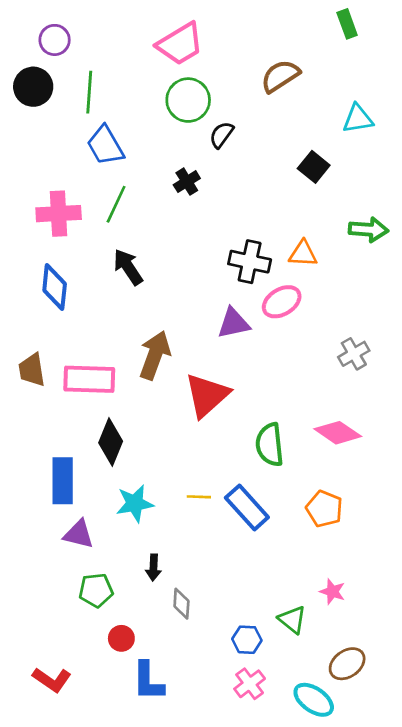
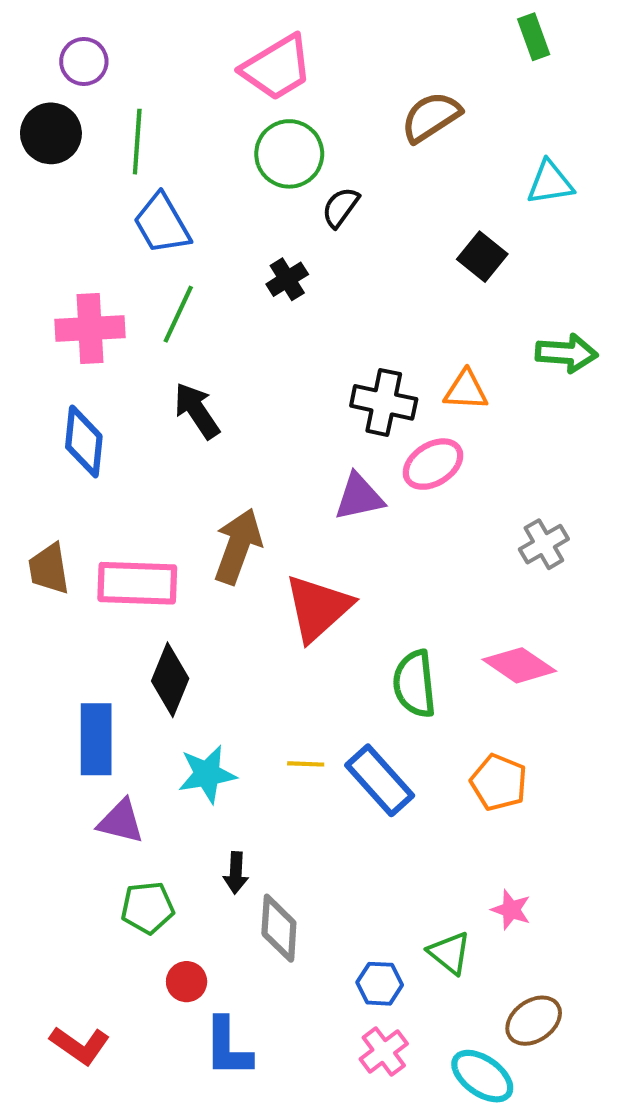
gray diamond: (181, 604) -> (279, 928), size x1.4

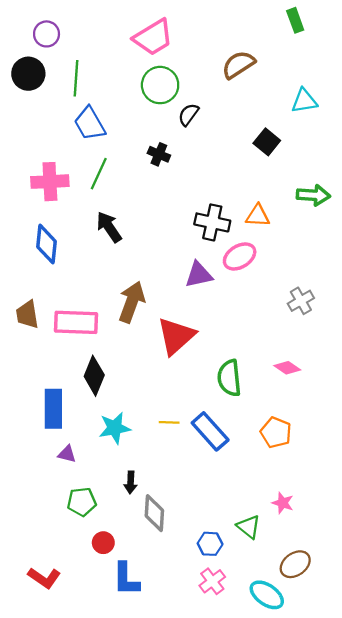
black cross: (287, 279) -> (159, 154), turned -35
pink diamond: (519, 665) -> (287, 368), size x0.7
purple triangle: (121, 821) -> (67, 454), size x0.7

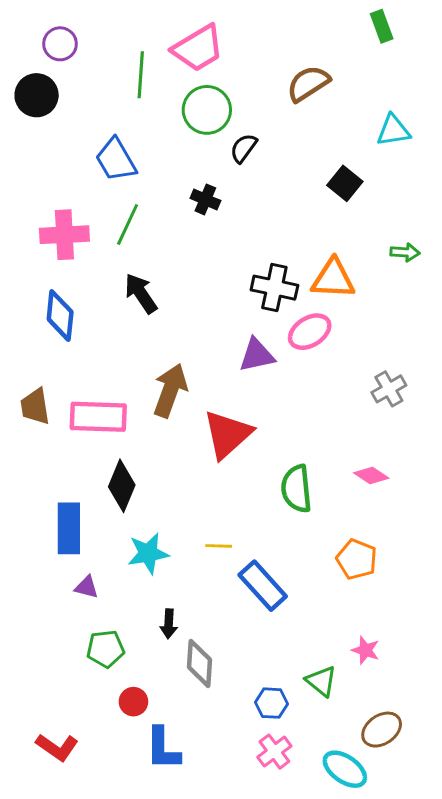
green line: (76, 78) -> (141, 75), moved
green arrow: (313, 195) -> (405, 252), size x0.7
orange triangle: (258, 216) -> (333, 279), size x1.4
blue rectangle: (210, 431) -> (263, 586), moved

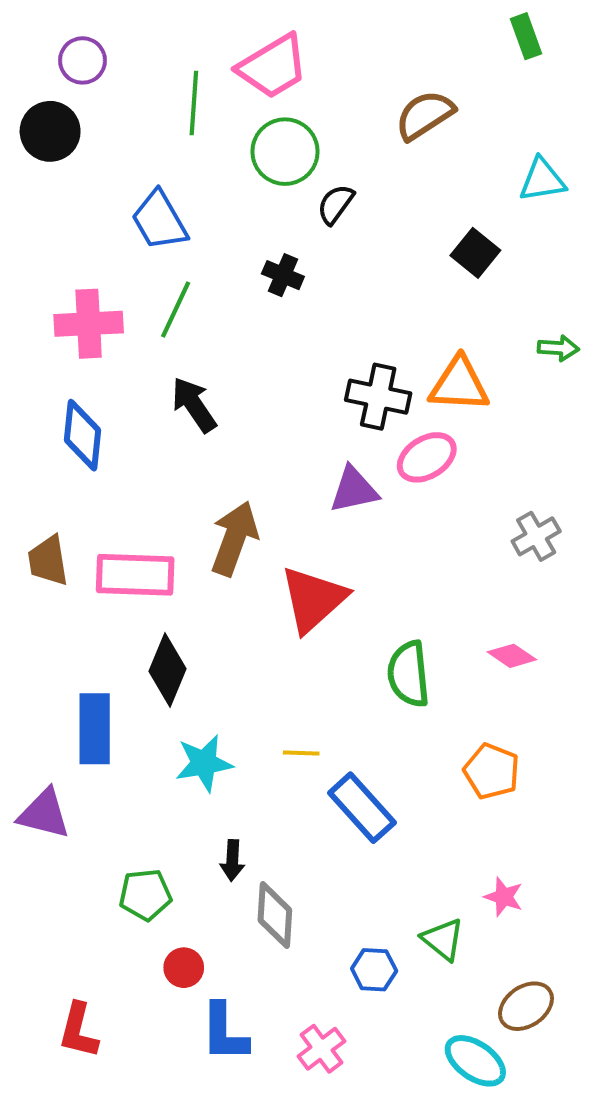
purple triangle: (86, 587) -> (44, 814), moved, size x1.6
red L-shape: (57, 747) -> (78, 1030), turned 69
pink cross: (274, 752) -> (321, 1049), moved

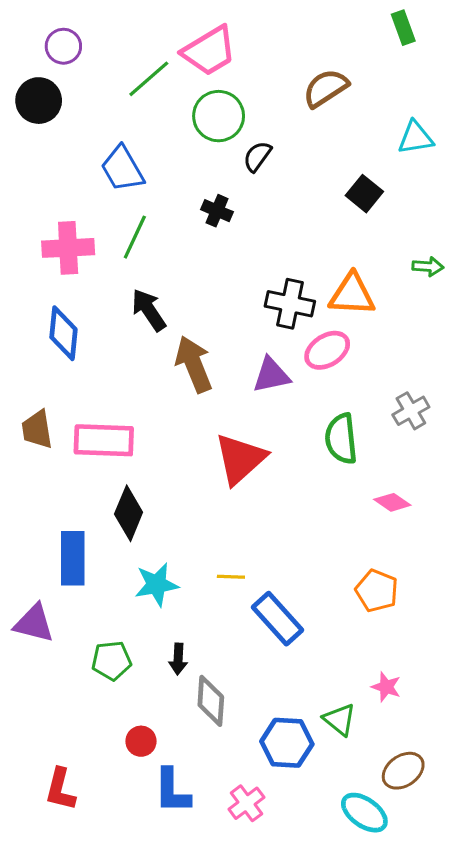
green line: (194, 103) -> (149, 79), turned 45
brown arrow: (234, 538) -> (194, 364), moved, turned -42
green semicircle: (409, 674) -> (341, 439), moved
green pentagon: (145, 895) -> (112, 661), moved
blue hexagon: (374, 970) -> (287, 743), size x1.5

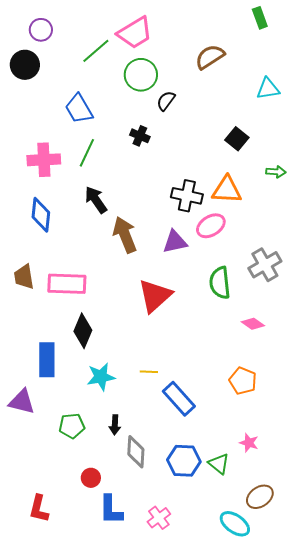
black square: (364, 194) -> (237, 139), moved
gray cross: (411, 411) -> (265, 265), size x1.4
blue hexagon: (287, 743) -> (184, 461), moved

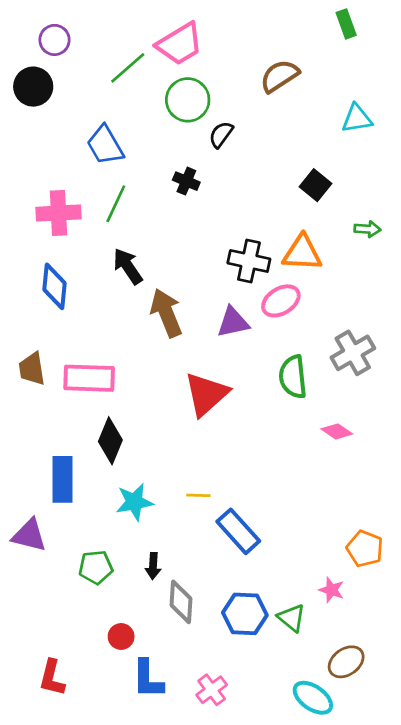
orange pentagon: (243, 381) -> (365, 549), moved

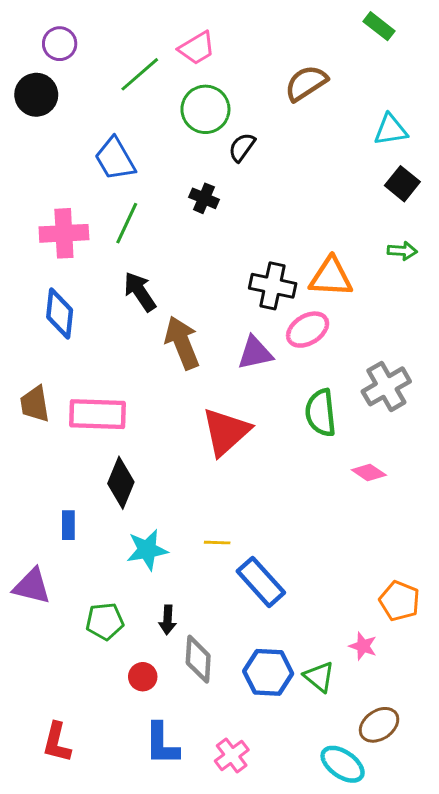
green rectangle: (346, 24) -> (379, 26), turned -32
pink trapezoid: (180, 44) -> (197, 48), size x0.7
black square: (316, 185) -> (402, 184), moved
blue rectangle: (63, 479) -> (68, 525), size x0.6
red circle: (121, 637) -> (143, 677), moved

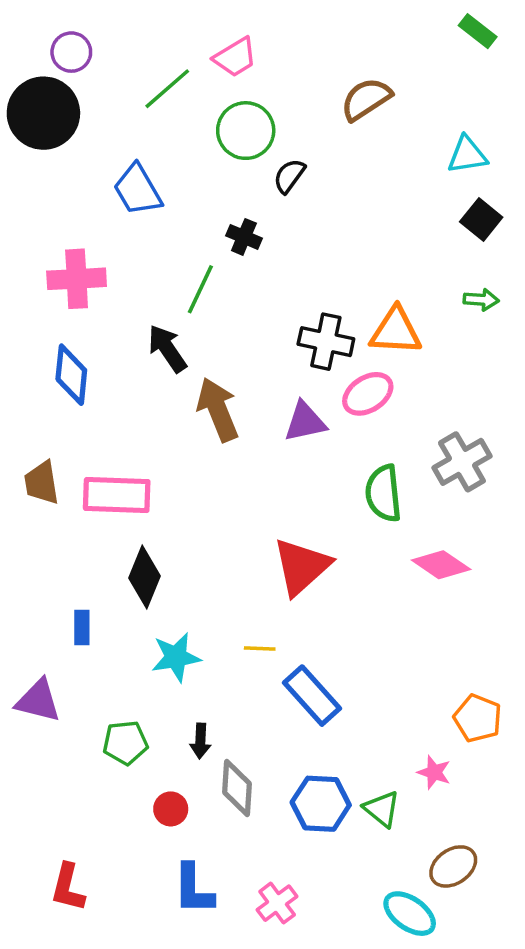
green rectangle: (379, 26) -> (478, 31), moved
black circle: (36, 95) -> (43, 113), size x1.4
green line: (127, 223) -> (200, 289), moved
red triangle: (226, 432) -> (302, 567), moved
pink diamond: (369, 473) -> (441, 565), size x1.4

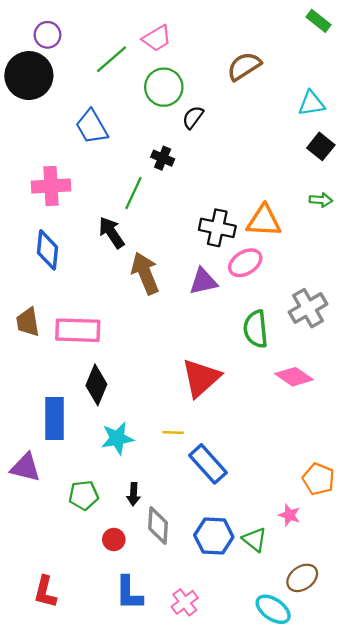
blue rectangle: (82, 628) -> (54, 419), size x1.8

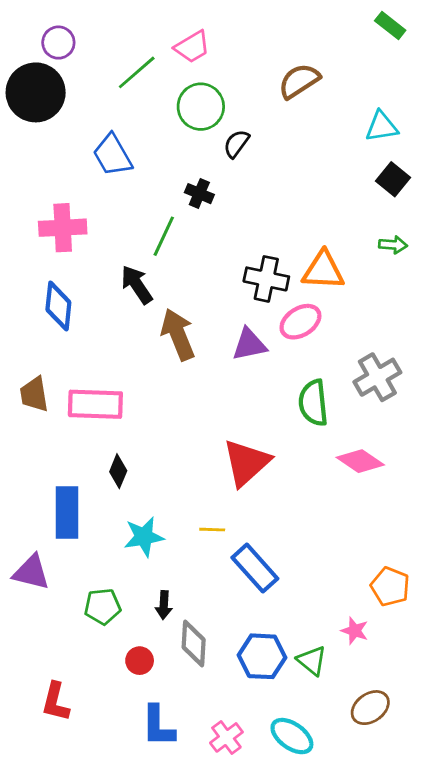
black diamond: (96, 385) -> (118, 471), size x0.7
red L-shape: (45, 592) -> (56, 702), moved
cyan ellipse: (273, 609) -> (292, 736), moved

